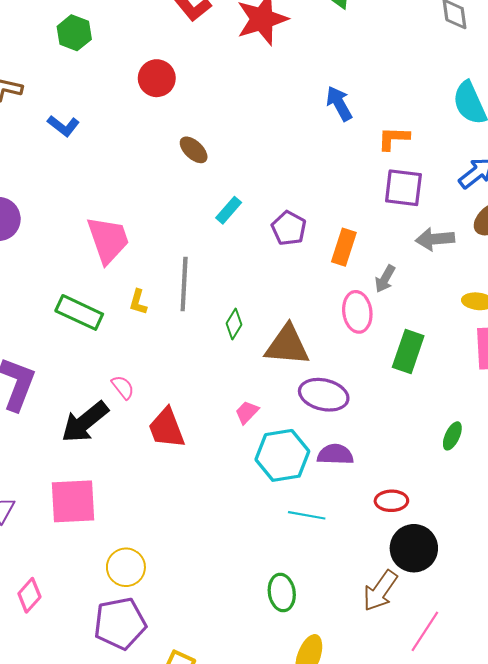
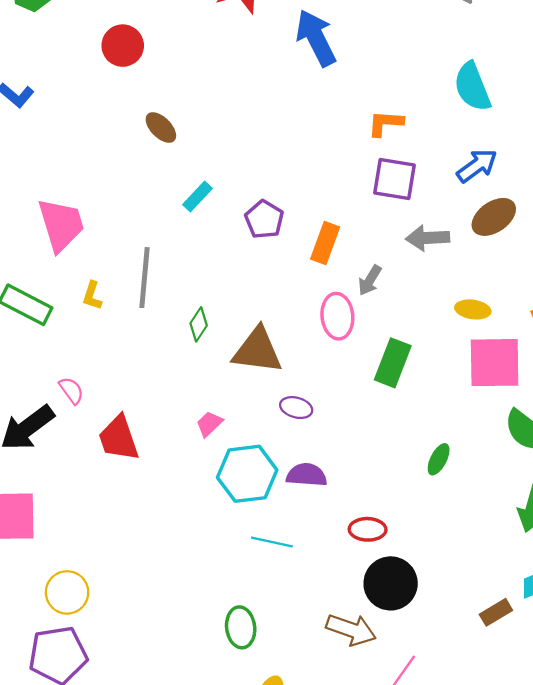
blue arrow: (339, 103) -> (316, 38), moved, size x1.4
purple ellipse: (324, 395) -> (296, 408), size x0.6
brown arrow: (380, 591) -> (351, 630), turned -108

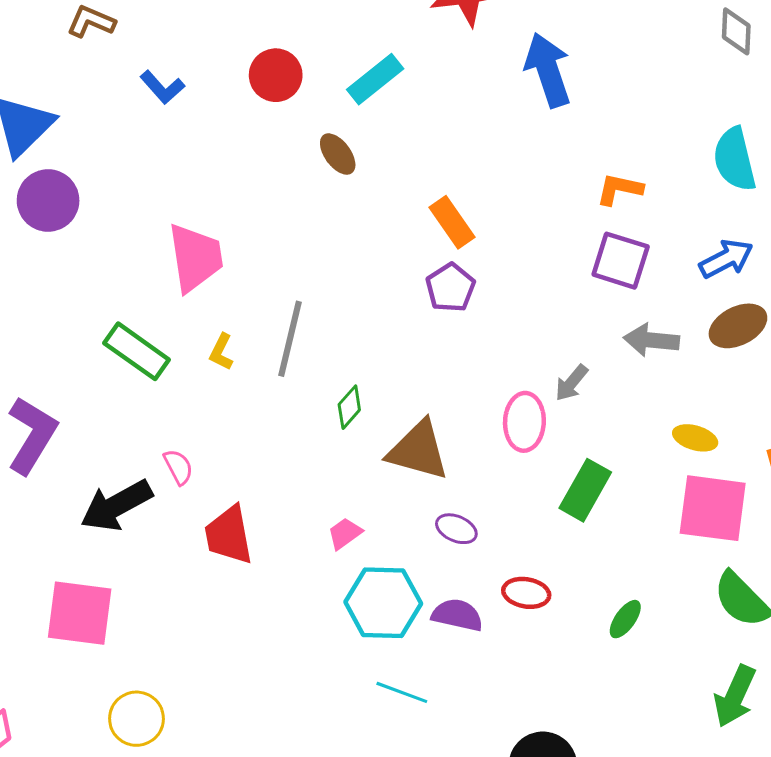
red circle: (123, 46) -> (276, 75), moved
cyan rectangle: (198, 197) -> (375, 79), moved, size x1.4
orange rectangle: (325, 243) -> (452, 222), moved, turned -63
red ellipse: (368, 529) -> (526, 593), moved

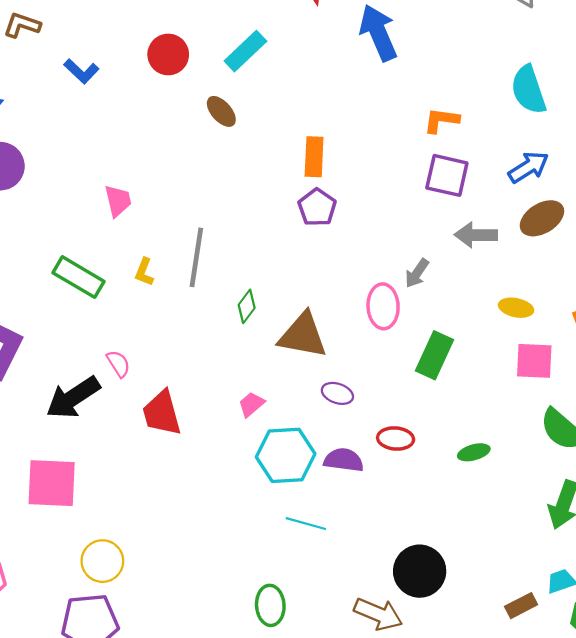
orange rectangle: (452, 222) -> (314, 157), turned 42
pink trapezoid: (195, 258) -> (118, 201), size x0.6
pink square: (713, 508) -> (534, 361), size x0.7
green ellipse: (625, 619) -> (474, 452), turned 44

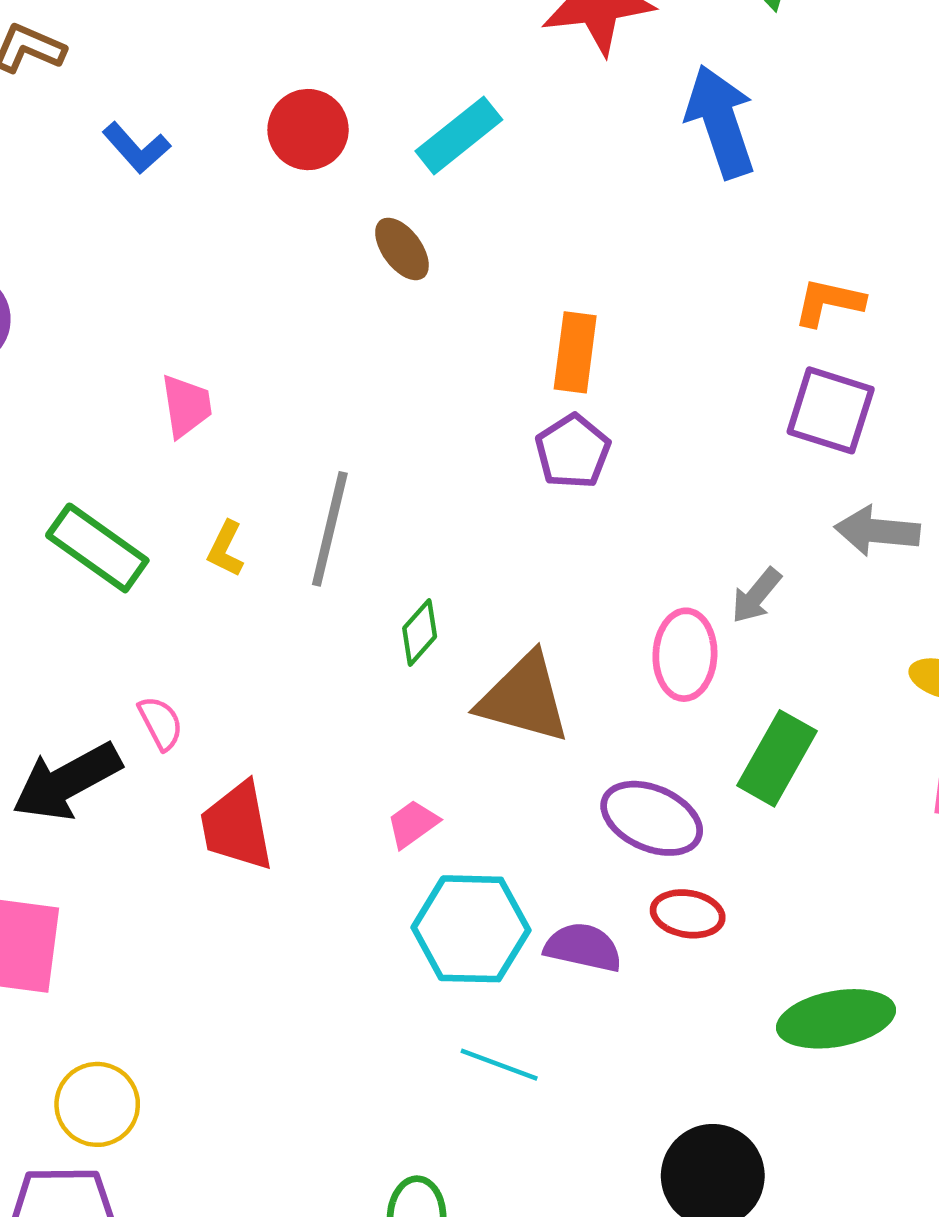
purple ellipse: (337, 393) -> (652, 818), moved, size x1.6
green ellipse: (474, 452) -> (836, 1019), moved, size x1.8

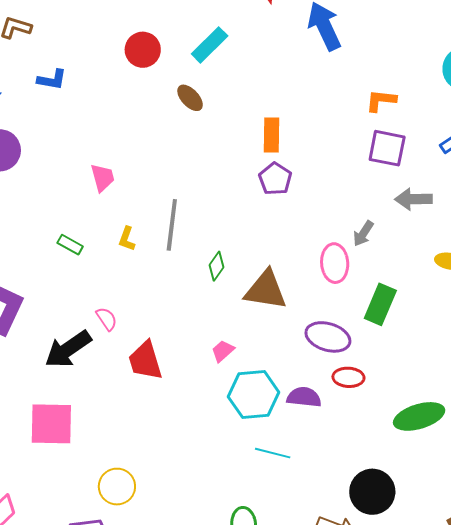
blue L-shape: (136, 148) -> (52, 80), moved, turned -32
green rectangle: (97, 548) -> (70, 245), size x0.6
yellow circle: (97, 1104) -> (117, 487), moved

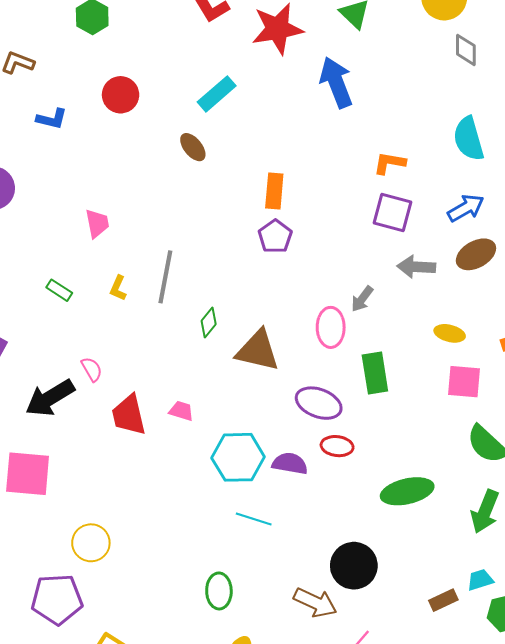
red circle: (143, 50) -> (121, 95), moved
green rectangle: (380, 304) -> (375, 373), turned -36
pink trapezoid: (223, 351) -> (181, 411), moved, turned 55

